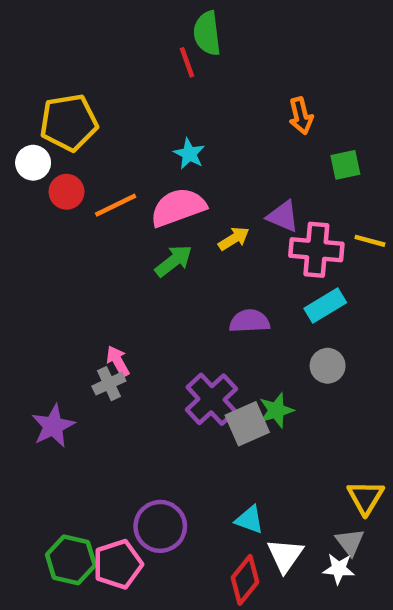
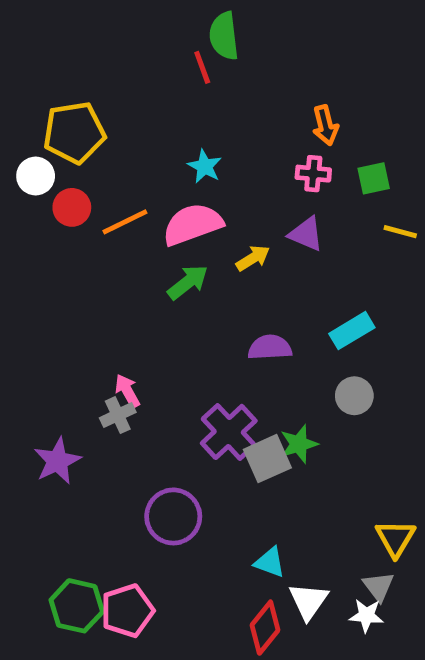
yellow line: (370, 241) -> (400, 232), moved
pink cross: (316, 250) -> (313, 174), moved, size x0.6
purple circle: (160, 526) -> (173, 516), moved

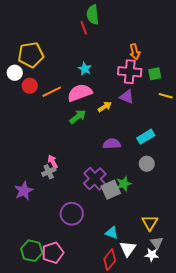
pink cross: (313, 174) -> (130, 72), size x1.6
yellow triangle: (395, 538) -> (150, 223), moved

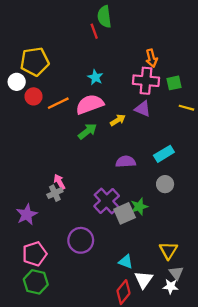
pink pentagon: (53, 253) -> (35, 254), moved

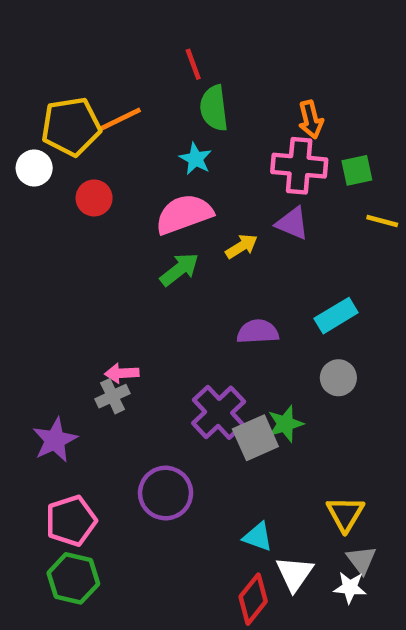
green semicircle: (104, 17) -> (214, 108), moved
red circle: (34, 96) -> (94, 198), moved
orange line: (58, 103) -> (119, 120), moved
pink arrow: (59, 182) -> (122, 373), turned -64

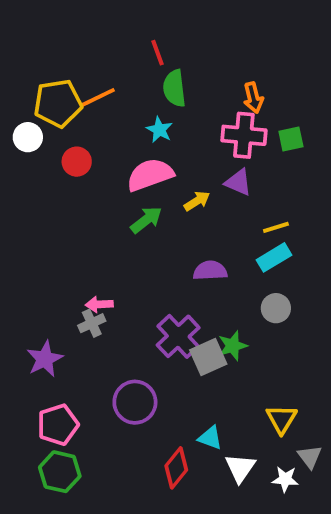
yellow line: (382, 221) -> (276, 227), moved, turned -32
gray triangle: (361, 560) -> (310, 457), moved
red diamond: (253, 599) -> (176, 468), moved

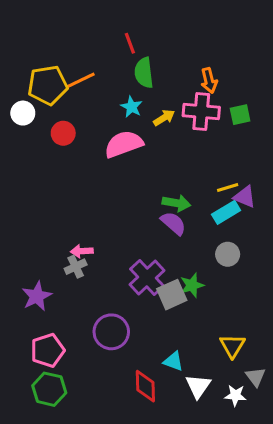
purple triangle: (238, 182) -> (245, 197), moved
yellow arrow: (197, 201) -> (164, 118), moved
green arrow: (146, 220) -> (176, 203), moved, turned 48
purple semicircle: (210, 271) -> (173, 223), turned 44
red diamond: (176, 468) -> (145, 386), turned -40

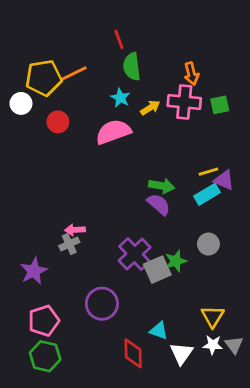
gray circle: (228, 254) -> (208, 244), moved
white star: (235, 395) -> (213, 345), moved

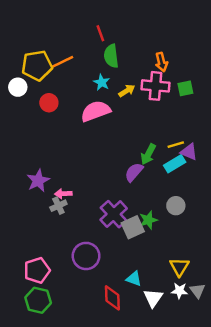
green arrow: (162, 186) -> (148, 154), moved, turned 108
purple semicircle: (159, 204) -> (134, 172), turned -90
purple star: (34, 271) -> (38, 181), moved

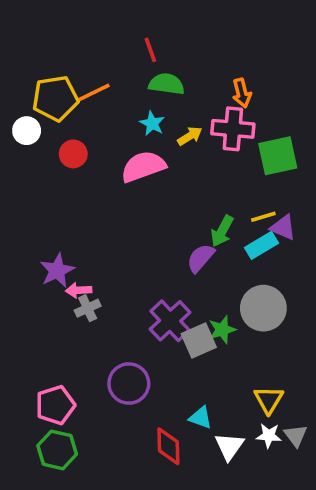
green semicircle: (111, 56) -> (167, 84), turned 105
green square: (185, 88) -> (278, 156), moved, size x1.6
pink arrow: (63, 194) -> (79, 290), moved
gray circle: (176, 206) -> (263, 308), size x1.6

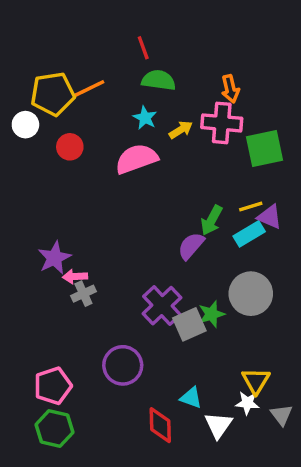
white star: (269, 436) -> (247, 403), moved

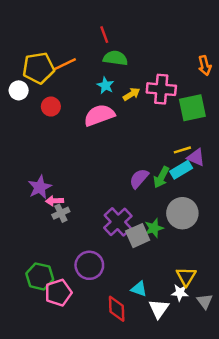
orange arrow: (230, 89) -> (205, 66), moved
green arrow: (212, 220) -> (161, 177), moved
pink pentagon: (53, 386) -> (58, 293), moved
green hexagon: (54, 429) -> (40, 276), moved

